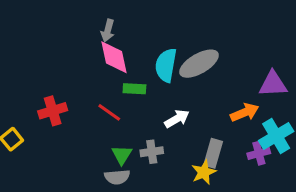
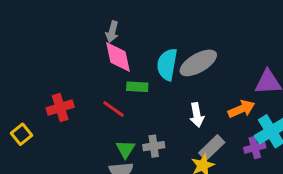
white arrow: (177, 119) -> (197, 115), moved, turned 110
gray rectangle: (213, 153) -> (212, 148), turned 30

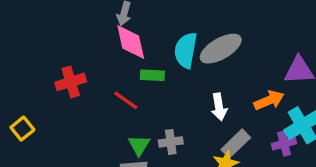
red cross: (60, 107) -> (71, 82), moved

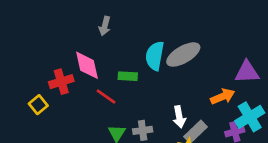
pink diamond: (131, 42) -> (87, 65), moved
white arrow: (219, 107) -> (179, 117), moved
yellow square: (22, 129) -> (38, 105), moved

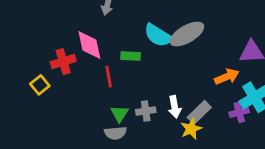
cyan semicircle: (155, 56) -> (158, 35), turned -68
red line: (106, 97) -> (109, 77), turned 45
white arrow: (179, 117) -> (175, 107), moved

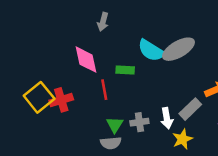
red cross: (63, 62) -> (61, 100), moved
yellow square: (40, 85) -> (39, 97), size x1.6
gray rectangle: (199, 112) -> (190, 109), moved

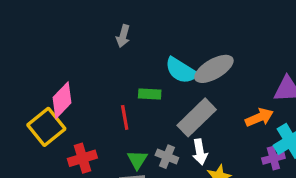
pink diamond: (86, 60) -> (62, 100), moved, turned 56
red cross: (61, 100) -> (82, 158), moved
gray rectangle: (190, 109) -> (197, 117), moved, size x1.4
gray cross: (139, 122) -> (167, 157), turned 30

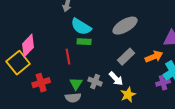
cyan semicircle: (181, 70) -> (81, 27), moved
gray rectangle: (197, 117) -> (126, 57), moved, size x0.7
white arrow: (200, 152) -> (116, 79), turned -35

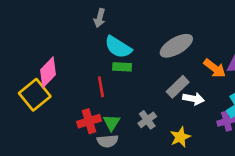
orange arrow: (154, 57) -> (215, 68), moved, turned 60
white arrow: (116, 79) -> (194, 99), moved, turned -35
gray cross: (95, 82) -> (147, 120), moved, turned 32
red cross: (41, 83) -> (89, 121), moved

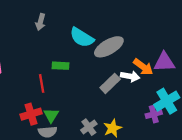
cyan semicircle: (118, 47) -> (82, 37), moved
white arrow: (194, 99) -> (130, 76), moved
gray cross: (147, 120) -> (89, 127), moved

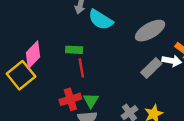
cyan semicircle: (82, 37) -> (101, 20), moved
green rectangle: (61, 66) -> (74, 50), moved

